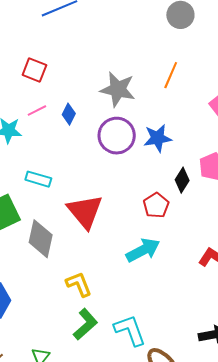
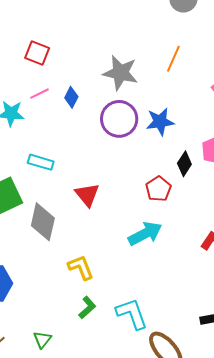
red triangle: (85, 211) -> (87, 195), size x0.7
green L-shape: (85, 324) -> (87, 307), size x0.7

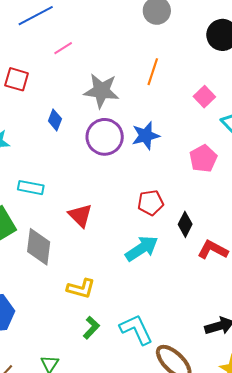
pink line: (40, 94) -> (63, 48), moved
black diamond: (184, 164) -> (185, 224), moved
red pentagon: (158, 189) -> (150, 203), turned 30
yellow L-shape: (81, 267) -> (81, 288), turned 132

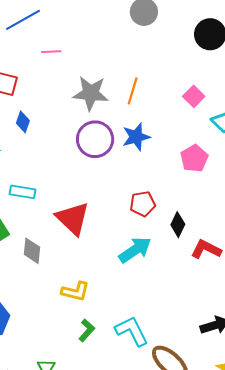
pink line: (63, 48) -> (51, 52), turned 30
orange line: (153, 72) -> (133, 91), moved
blue diamond: (55, 120) -> (23, 122), moved
red triangle: (80, 215) -> (73, 218), size x1.4
gray diamond: (39, 247) -> (32, 251), size x0.7

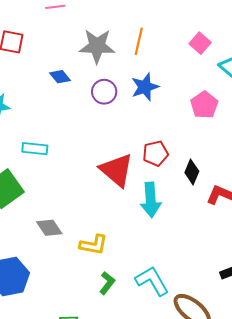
blue diamond: (23, 122) -> (60, 77), moved, turned -55
purple circle: (95, 139) -> (104, 92), size x0.7
red triangle: (73, 218) -> (116, 170), moved
cyan arrow: (135, 250) -> (151, 200), turned 124
gray diamond: (32, 251) -> (49, 228), moved, turned -36

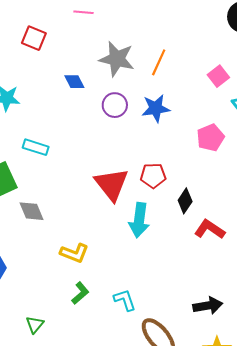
gray diamond: (49, 228) -> (31, 211), moved
cyan L-shape: (152, 281) -> (125, 300), size x0.7

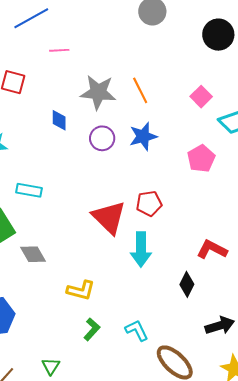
orange line: (159, 62) -> (140, 90), turned -44
blue diamond: (74, 82) -> (59, 120), turned 35
black diamond: (185, 201) -> (187, 284), moved

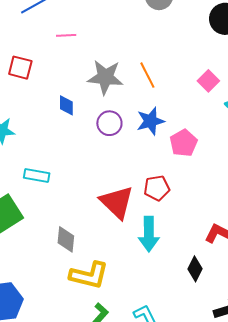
pink pentagon: (201, 159) -> (184, 143), moved
gray diamond: (33, 254) -> (66, 239), moved, turned 36
yellow L-shape: (81, 290) -> (89, 275), size x1.4

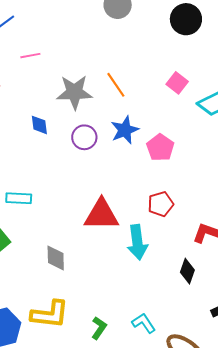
red pentagon: (157, 188) -> (161, 204), moved
red triangle: (117, 202) -> (101, 215), turned -36
yellow L-shape: (89, 275) -> (50, 314), moved

